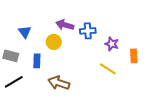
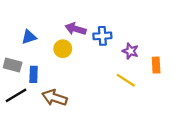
blue triangle: (25, 32) -> (29, 37), turned 48
blue rectangle: (37, 61) -> (34, 74), moved
brown arrow: (59, 83) -> (55, 98), moved

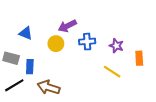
purple arrow: (76, 29) -> (67, 26), turned -42
blue cross: (102, 36) -> (87, 42), moved
blue triangle: (29, 37) -> (26, 33), turned 40

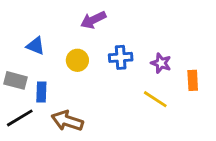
purple arrow: (67, 26) -> (93, 20), moved

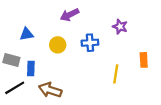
blue triangle: (36, 46) -> (27, 34), turned -32
purple star: (161, 63) -> (120, 27), moved
yellow line: (155, 99) -> (116, 74), turned 66

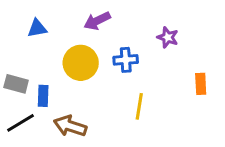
blue triangle: (27, 34) -> (37, 28), moved
yellow circle: (58, 45) -> (81, 63), size x1.5
yellow line: (116, 74) -> (139, 106), moved

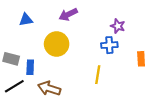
blue cross: (126, 60) -> (109, 45), moved

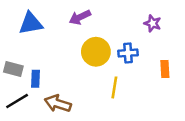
blue triangle: (26, 20) -> (31, 23), size x1.5
purple star: (118, 26) -> (153, 23), moved
yellow circle: (57, 44) -> (96, 52), moved

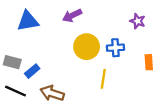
blue rectangle: (36, 79) -> (32, 71), turned 48
black line: (17, 101) -> (16, 91), turned 55

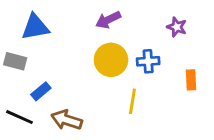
purple arrow: (72, 16) -> (108, 20), moved
gray rectangle: (12, 62) -> (15, 61), moved

